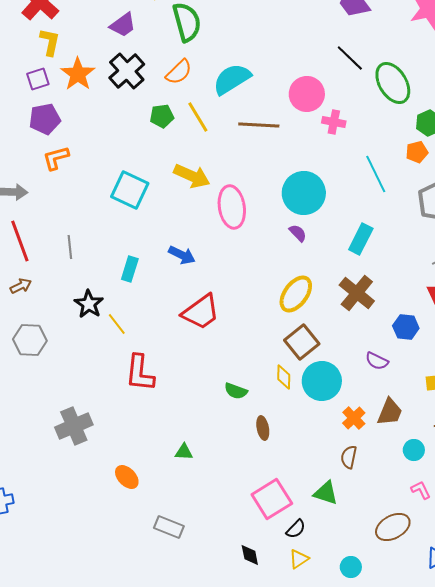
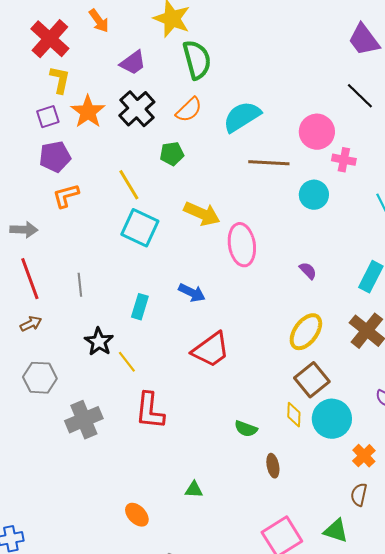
yellow line: (198, 117) -> (129, 185), moved
cyan circle: (304, 193) -> (314, 195), moved, size x0.7
gray cross: (74, 426) -> (84, 420), moved

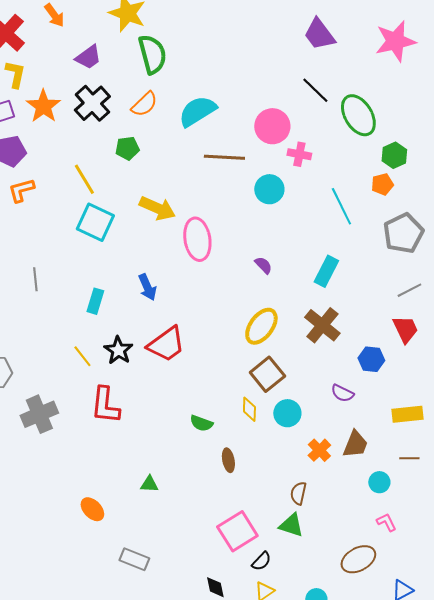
blue arrow: (192, 293) -> (147, 287), turned 40
black star: (99, 342) -> (118, 350), moved
cyan circle: (332, 419) -> (287, 413), size x0.7
brown semicircle: (359, 495) -> (298, 493), moved

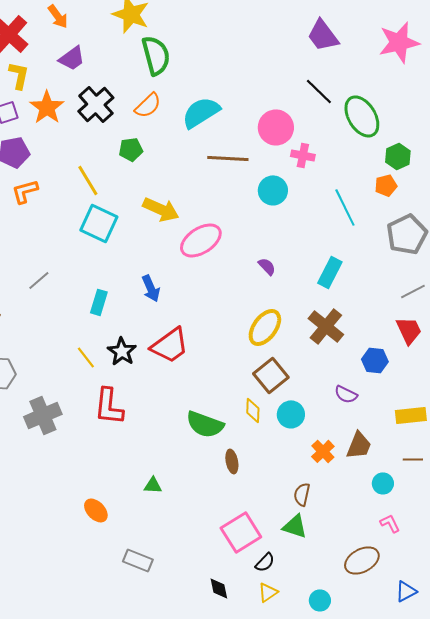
purple trapezoid: (88, 57) -> (72, 58), moved
pink ellipse: (197, 239) -> (201, 240), turned 66
gray line: (35, 279) -> (39, 280), turned 55
green semicircle: (201, 423) -> (205, 424), size x1.6

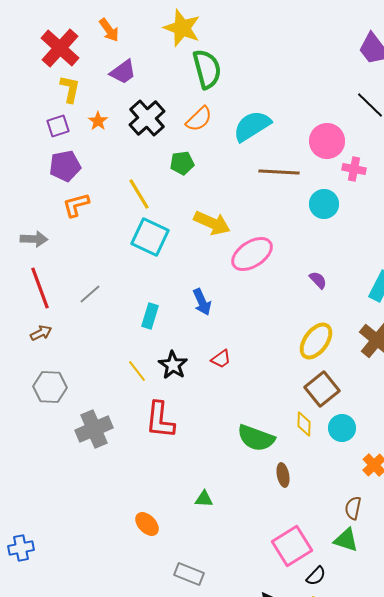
orange star: (47, 107) -> (98, 121), size x0.6
red trapezoid: (170, 345) -> (221, 359), size x0.5

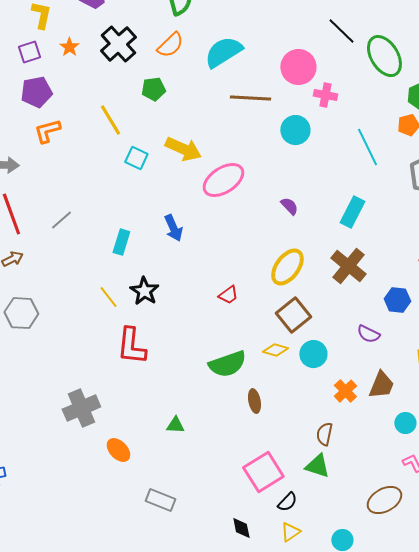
cyan square: (150, 237) -> (136, 158), moved, size x0.6
red trapezoid: (221, 359) -> (228, 295), moved
yellow diamond: (304, 424) -> (275, 350), turned -75
gray cross: (94, 429) -> (81, 408), moved
green semicircle: (256, 438) -> (227, 364), turned -39

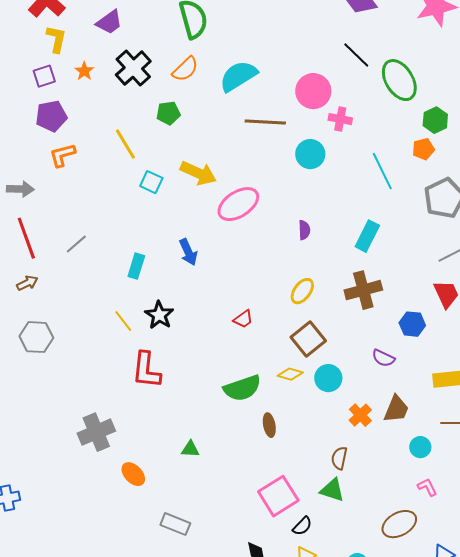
purple semicircle: (289, 206) -> (304, 230), turned 42
brown cross: (348, 266) -> (363, 290), turned 36
yellow ellipse: (287, 267) -> (302, 291), size x0.7

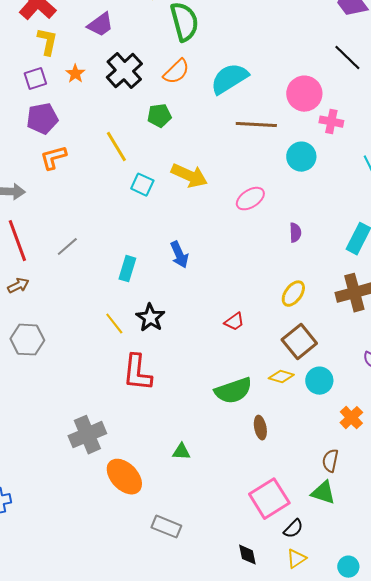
pink ellipse: (238, 204) -> (250, 199), moved, size x0.7
orange ellipse: (133, 474) -> (124, 477), size x1.5

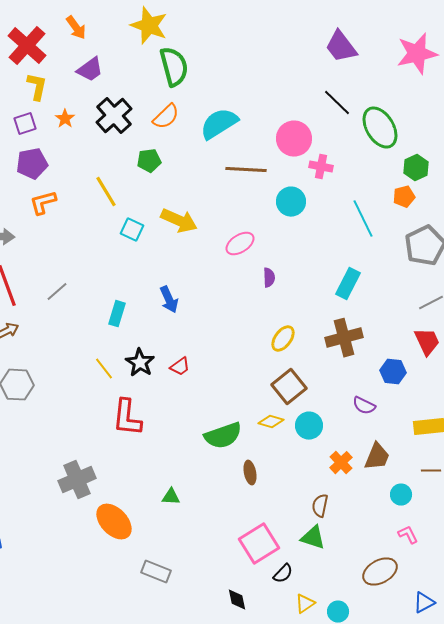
purple semicircle: (295, 233) -> (269, 278), moved
red trapezoid: (234, 322) -> (180, 367), moved
yellow triangle: (296, 559) -> (305, 604), moved

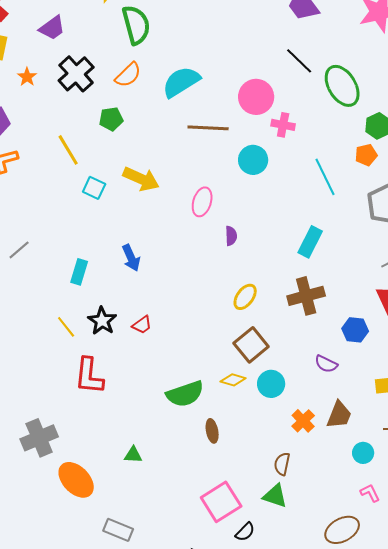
pink ellipse: (240, 244) -> (202, 202), turned -40

